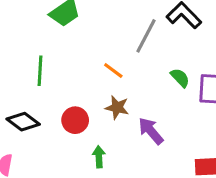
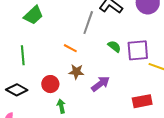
purple arrow: (151, 131) -> (100, 84), turned 102
green arrow: (99, 157) -> (61, 106), moved

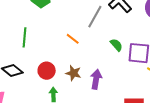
brown star: (76, 72) -> (73, 73), moved
purple arrow: (100, 84) -> (96, 79), turned -54

